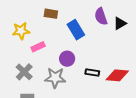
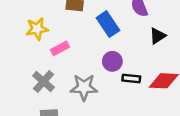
black triangle: (120, 23) -> (158, 36), moved
purple circle: (67, 59) -> (112, 61), moved

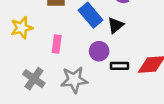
black triangle: (158, 36) -> (115, 25), moved
pink rectangle: (60, 48) -> (57, 44), moved, turned -48

